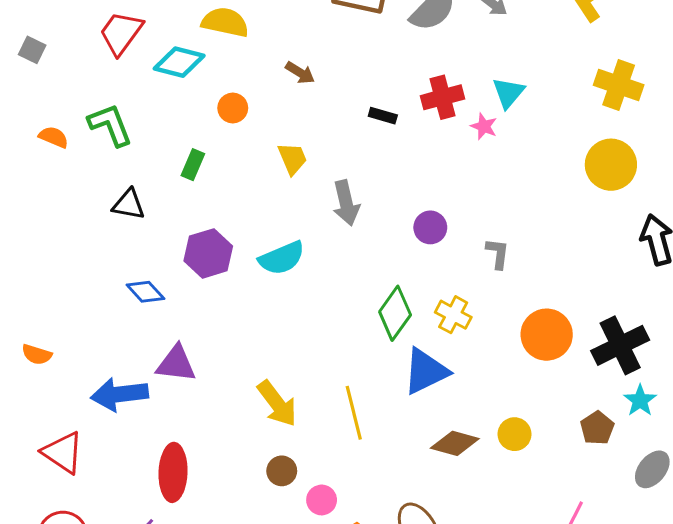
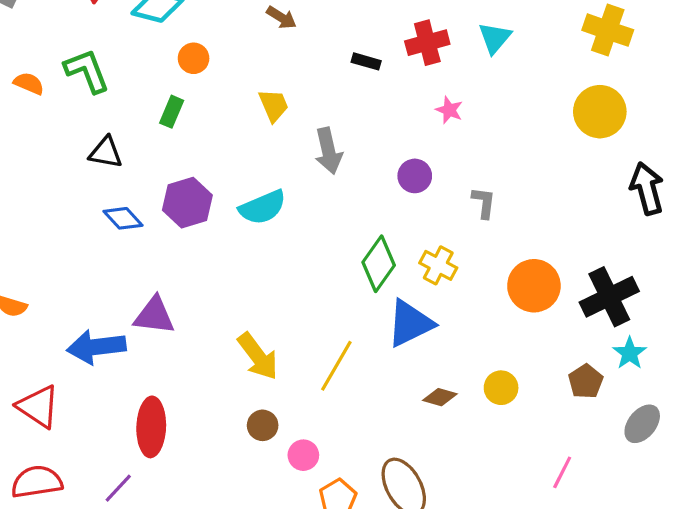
orange circle: (233, 108) -> (194, 58), moved
pink star: (484, 126) -> (449, 110), moved
blue diamond: (145, 292) -> (123, 218), moved
yellow line: (354, 413) -> (336, 366), turned 44
brown diamond: (455, 443) -> (440, 397), size x0.7

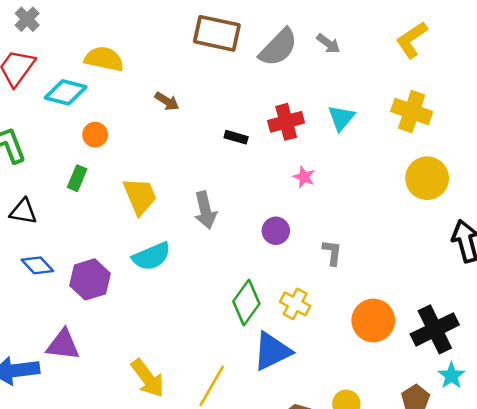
yellow cross: (608, 30) -> (412, 112), moved
yellow trapezoid: (274, 105) -> (140, 196), moved, size x1.4
purple hexagon: (187, 203) -> (90, 279), moved

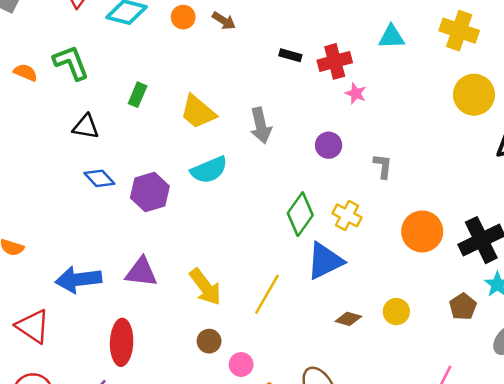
cyan triangle: (341, 118) -> (391, 37), turned 48
red cross: (286, 122) -> (335, 61), moved
orange circle: (95, 135) -> (183, 17), moved
yellow trapezoid: (140, 196) -> (198, 112), turned 153
purple triangle: (63, 345) -> (141, 272), moved

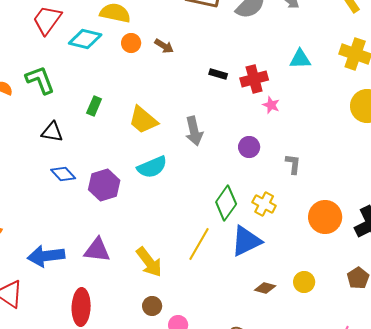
yellow line: (267, 294) -> (199, 244), moved

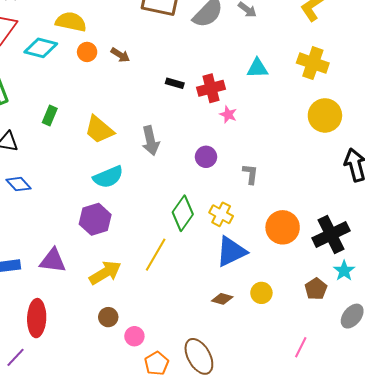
purple hexagon: (104, 185) -> (95, 219), moved
blue triangle: (246, 241) -> (231, 252), moved
yellow arrow: (149, 262) -> (105, 273), turned -84

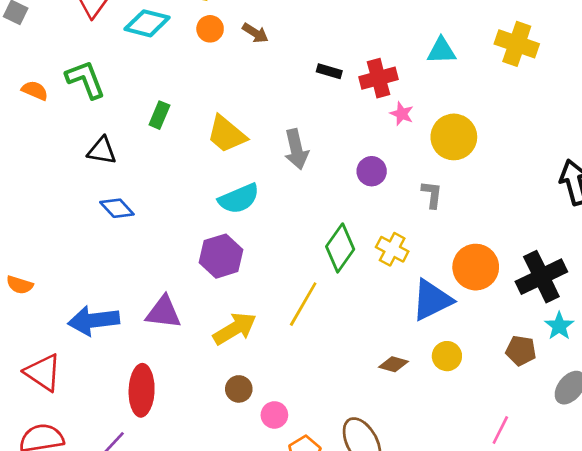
yellow circle: (325, 115) -> (454, 137), moved
blue triangle: (231, 252) -> (432, 300), moved
brown pentagon: (316, 289) -> (521, 351), turned -30

